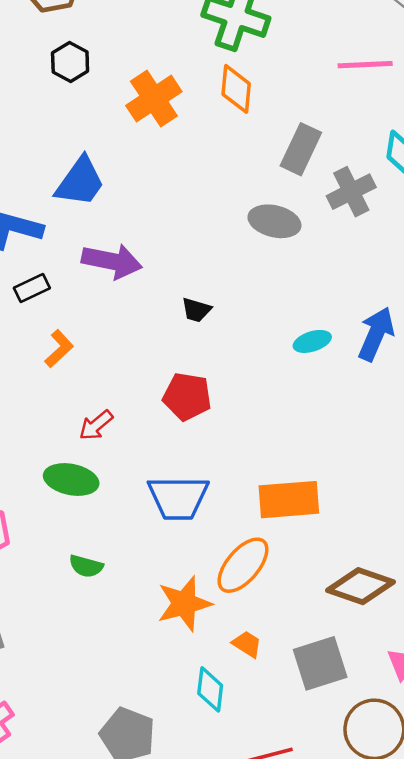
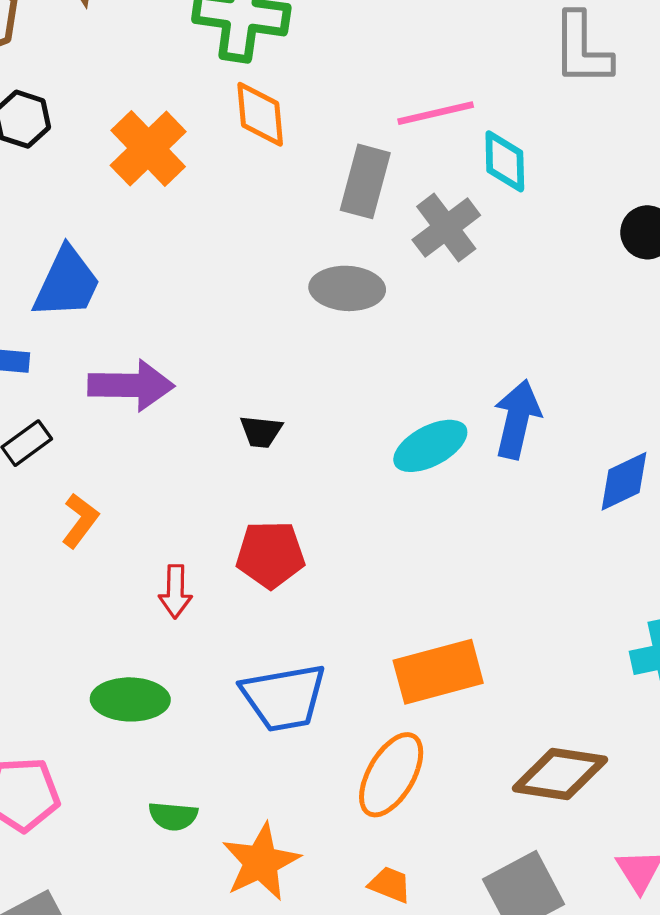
pink line: (365, 65) -> (436, 113), moved
cyan ellipse: (312, 341) -> (430, 446), size x1.4
red arrow: (96, 425) -> (175, 592), moved, turned -39
orange star: (184, 604) -> (261, 862), moved
orange trapezoid: (247, 644) -> (390, 885), moved

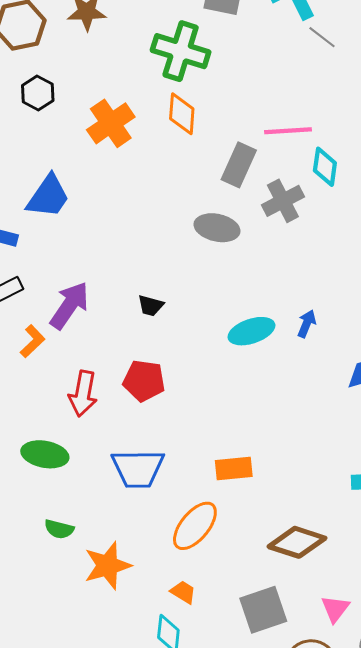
purple arrow: (131, 385) -> (69, 305), moved, turned -66
blue arrow: (517, 419) -> (307, 324), size x0.6
red arrow: (175, 592) -> (83, 394), size x1.4
orange rectangle: (438, 672) -> (234, 468), size x0.7

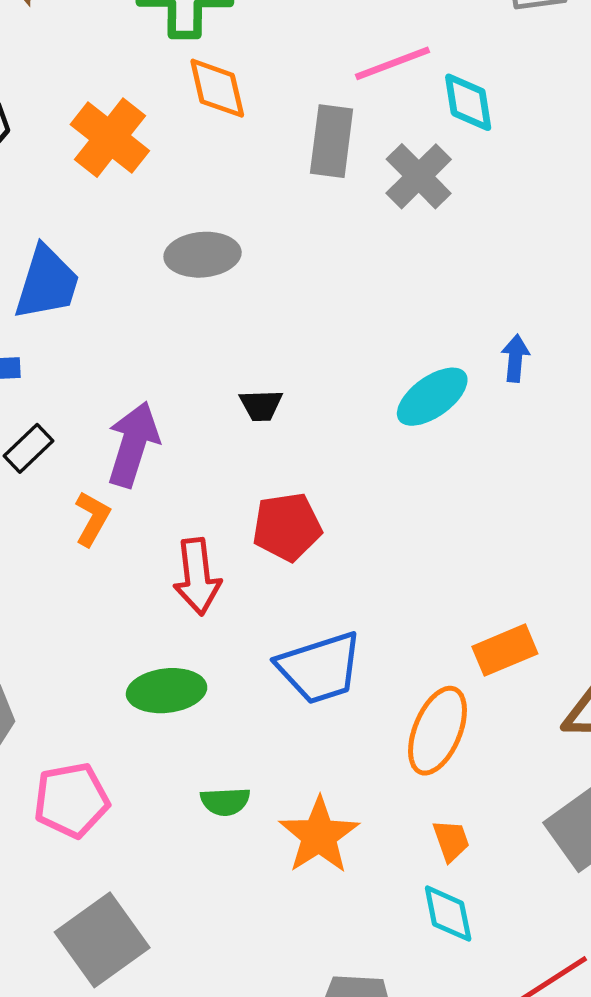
gray ellipse: (217, 228) -> (203, 255), moved
orange rectangle: (234, 468) -> (505, 650), moved
orange trapezoid: (183, 592) -> (451, 841), turned 56

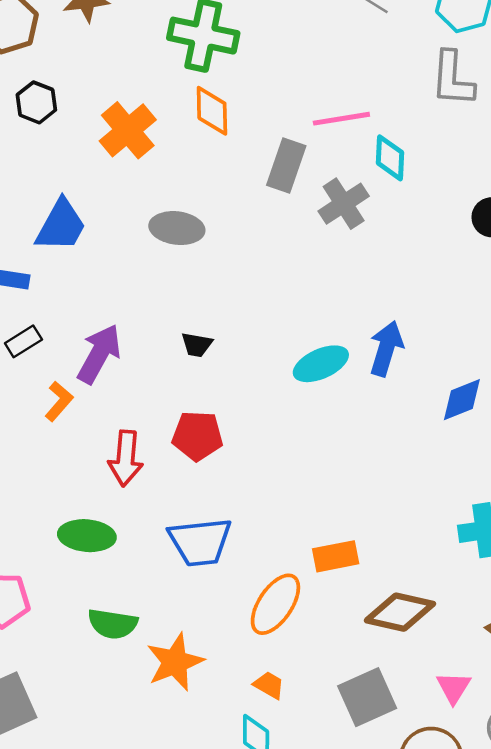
blue arrow: (515, 358) -> (386, 348), size x1.6
green semicircle: (225, 801) -> (113, 624), size x1.4
orange trapezoid: (451, 841) -> (269, 685), turned -52

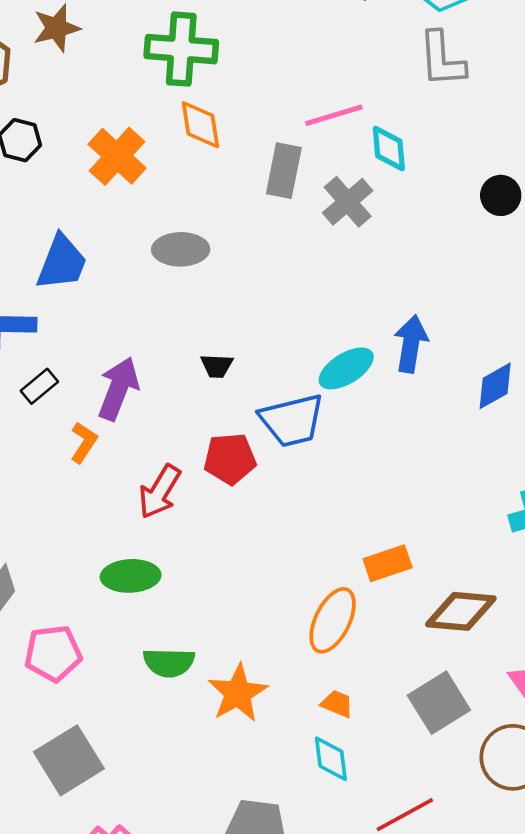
red arrow: (126, 458) -> (160, 492), turned 34
blue trapezoid: (200, 542) -> (292, 420), moved

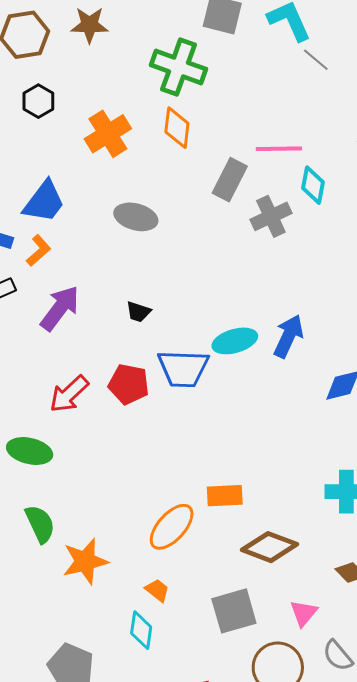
orange L-shape: (84, 442) -> (39, 250), moved
green semicircle: (169, 663) -> (40, 524), turned -132

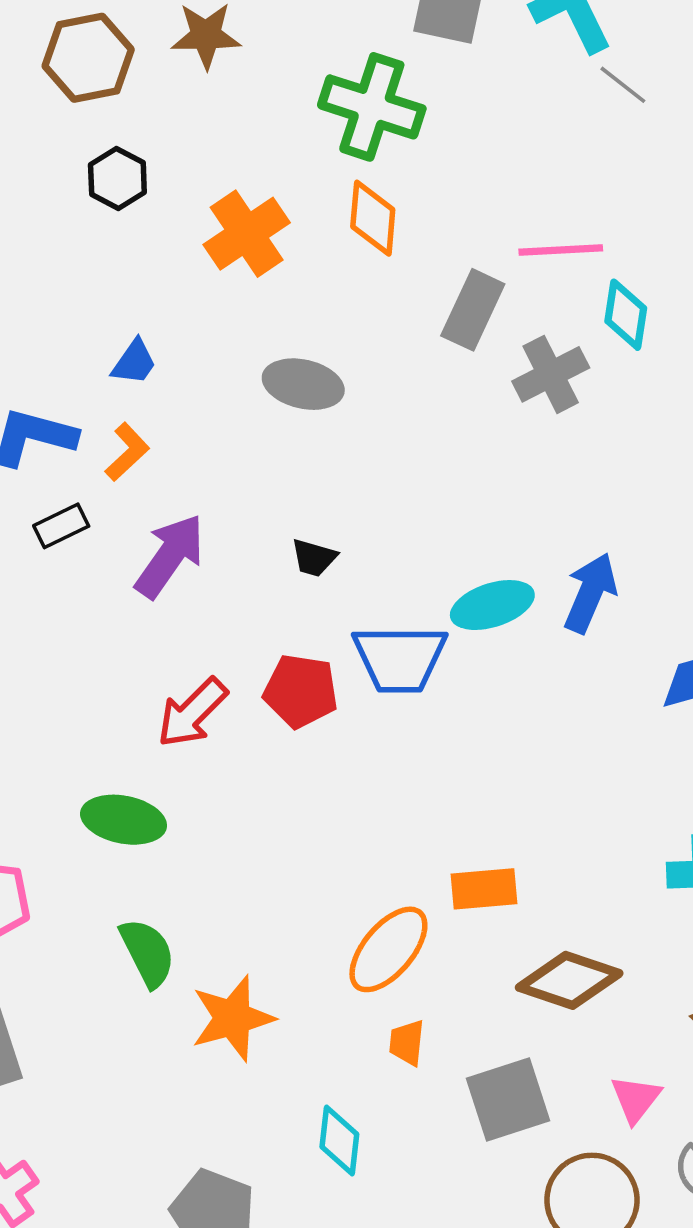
blue trapezoid: (44, 202) -> (134, 362), size x0.6
orange trapezoid: (157, 590) -> (407, 1043), moved, turned -120

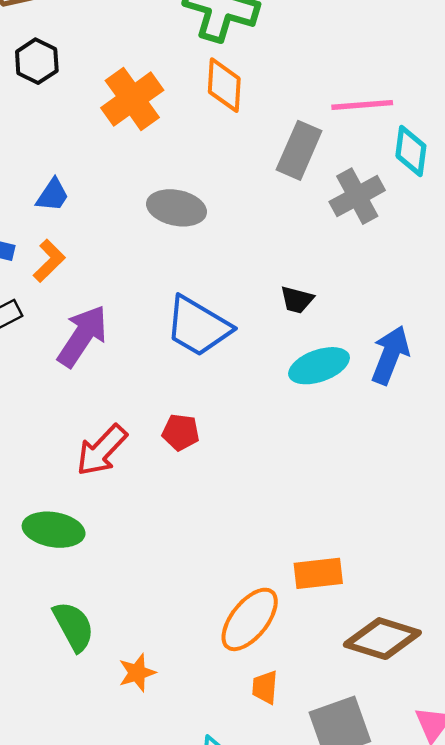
black trapezoid: (314, 558) -> (297, 300), moved
blue trapezoid: (400, 659) -> (198, 326), moved, turned 32
red pentagon: (301, 691) -> (181, 432), size x0.7
orange star: (233, 1018) -> (137, 673), size x0.6

